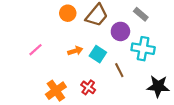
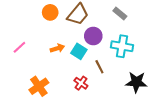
purple circle: (120, 31) -> (93, 36), moved
red cross: (88, 87) -> (81, 83), moved

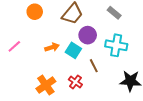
orange circle: (50, 12) -> (35, 12), moved
orange cross: (39, 86) -> (46, 85), moved

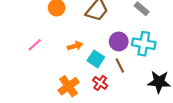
purple circle: (88, 35) -> (119, 42), moved
cyan square: (73, 50) -> (96, 59), moved

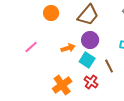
purple circle: (119, 42) -> (90, 40), moved

